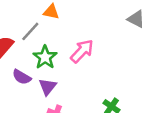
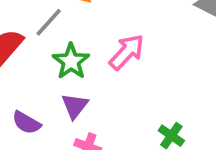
purple semicircle: (22, 77) -> (26, 123), moved

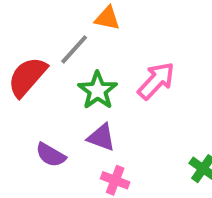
purple triangle: (75, 106) -> (101, 137), turned -48

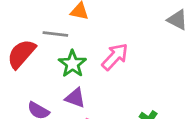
gray line: (74, 49) -> (55, 34), turned 55

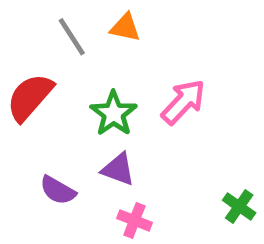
gray line: (55, 34) -> (72, 37), moved, turned 50

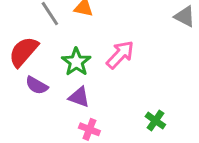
purple semicircle: (58, 190) -> (37, 85), moved

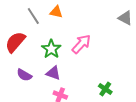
purple semicircle: (37, 85) -> (24, 75), moved

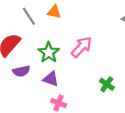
purple semicircle: (24, 75) -> (21, 71), moved, turned -42
green cross: (105, 89) -> (107, 84), moved

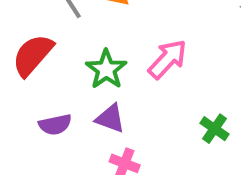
purple semicircle: (21, 71) -> (55, 125), moved

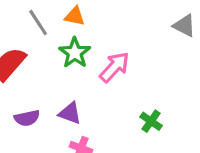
green star: (106, 69) -> (75, 53), moved

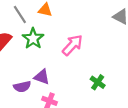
green star: (75, 53) -> (33, 38), moved
purple semicircle: (27, 118) -> (22, 87), moved

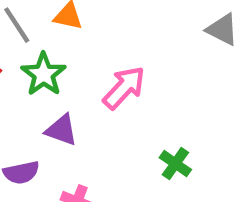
purple triangle: (42, 77) -> (61, 130), moved

